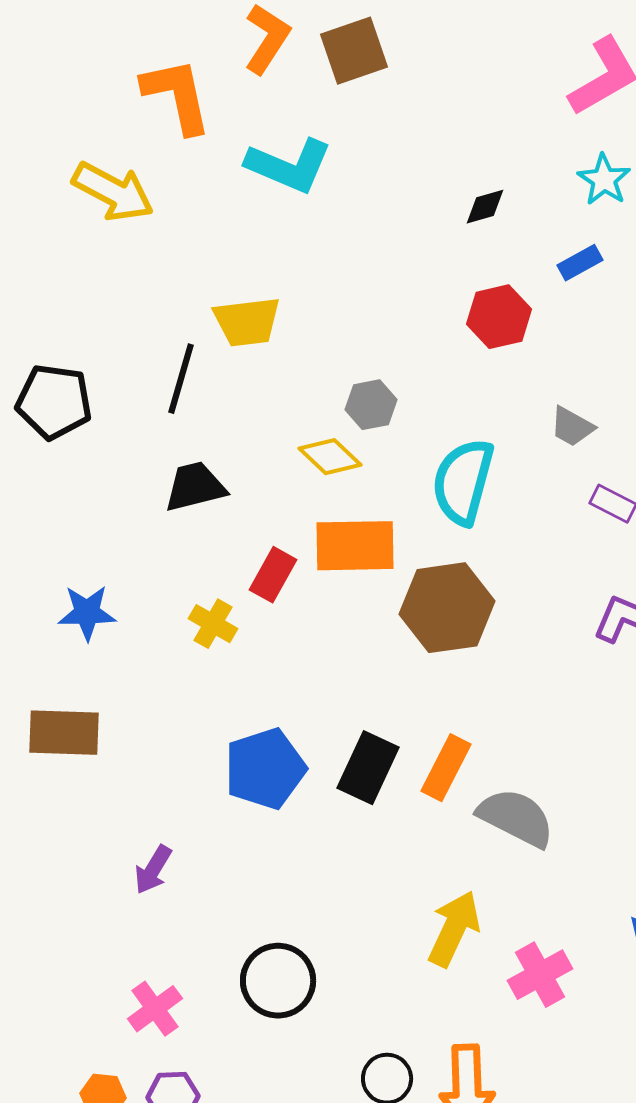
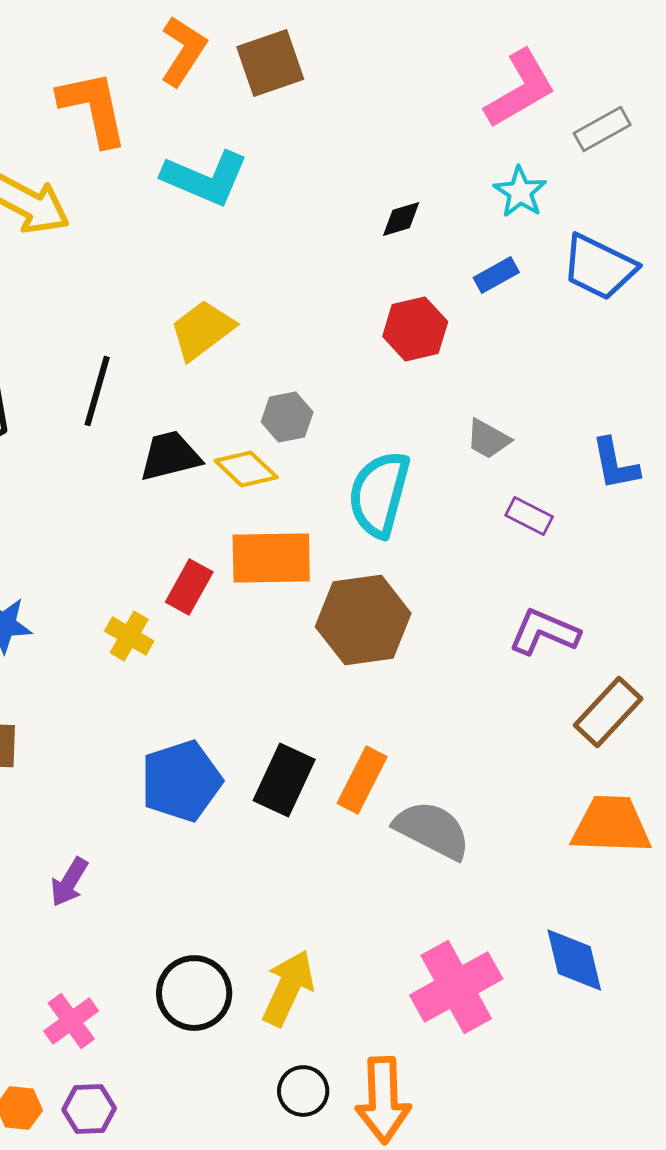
yellow trapezoid: (247, 322) -> (202, 330), moved, turned 150
black trapezoid: (195, 487) -> (170, 456), moved
yellow arrow: (454, 929) -> (288, 988), moved
pink cross: (540, 975) -> (456, 987), size x1.4

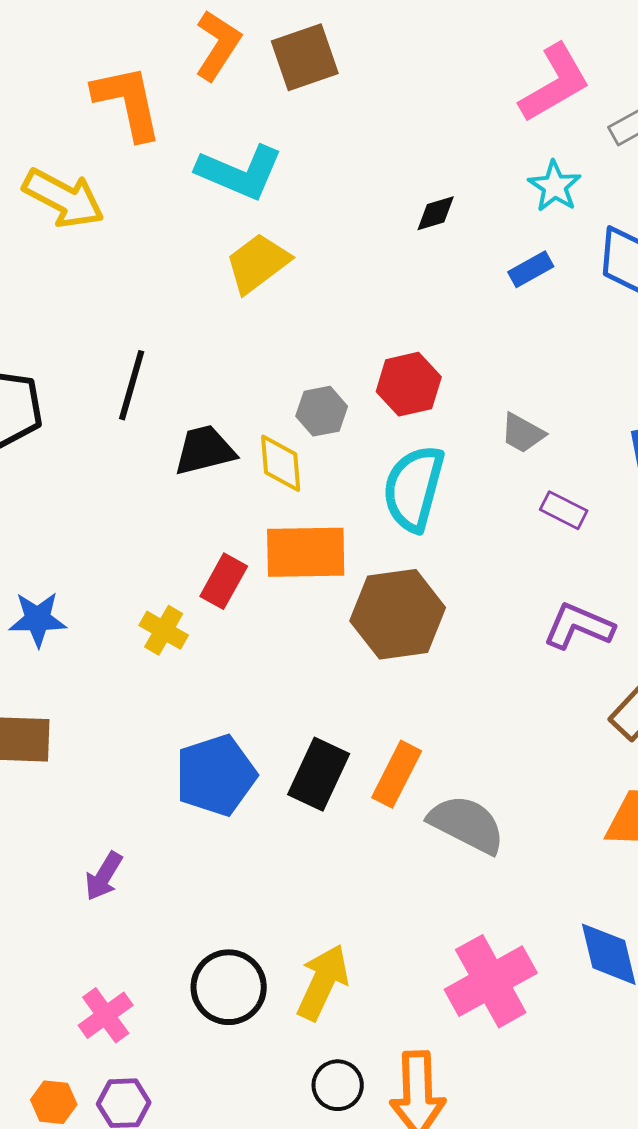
red hexagon: (415, 329) -> (409, 384), moved
yellow trapezoid: (202, 330) -> (258, 263), moved
yellow diamond: (246, 469) -> (281, 463), turned 42

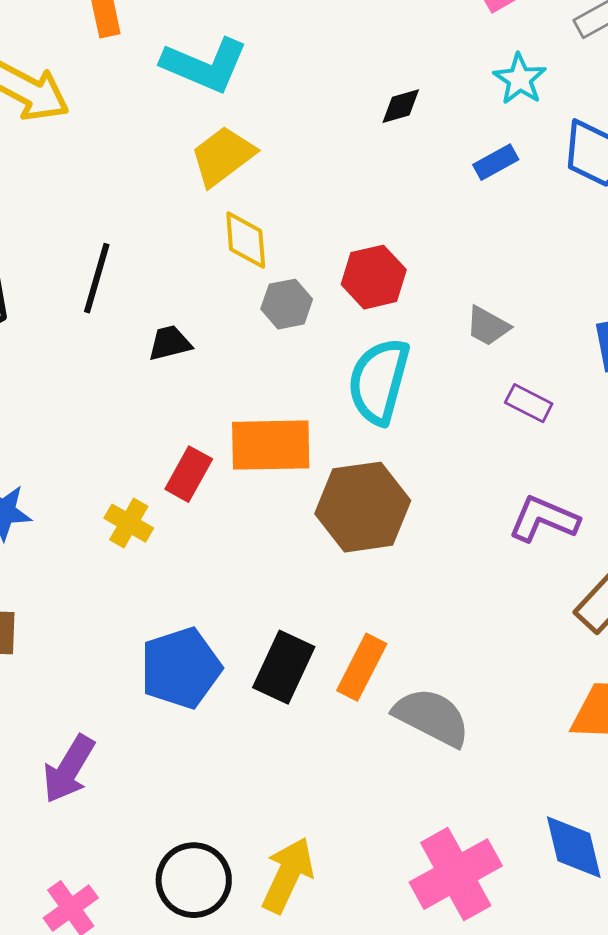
black trapezoid: (205, 450) -> (170, 343), size x0.7
yellow diamond: (281, 463) -> (246, 240), moved
purple arrow: (104, 876) -> (69, 769), size x1.4

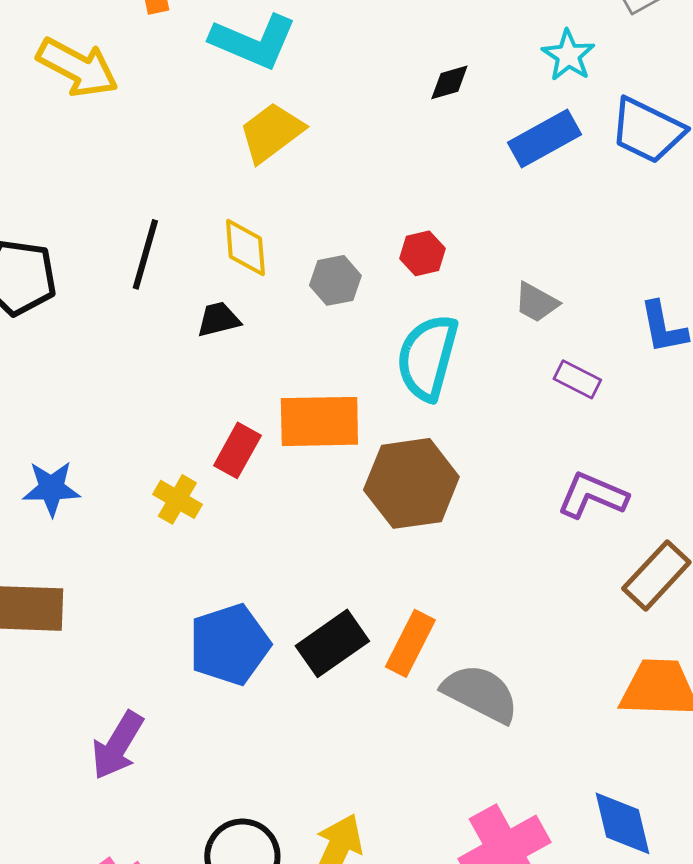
blue rectangle: (496, 162) -> (544, 138), size x1.6
yellow diamond: (246, 240) -> (245, 247), moved
red hexagon: (374, 277) -> (422, 253), size x0.7
black rectangle: (284, 667) -> (332, 643), turned 30

